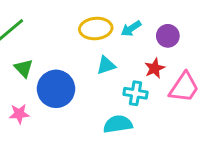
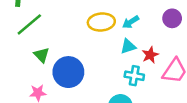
purple circle: (168, 36) -> (172, 18), moved
cyan triangle: (106, 65) -> (128, 46), moved

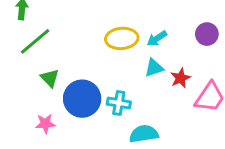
cyan cross: (134, 76) -> (119, 103), moved

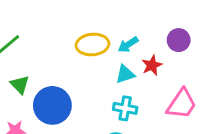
red star: (180, 78) -> (152, 65), moved
cyan cross: (119, 103) -> (125, 108), moved

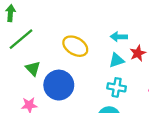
yellow ellipse: (92, 45) -> (75, 46), moved, turned 35
cyan arrow: (128, 45) -> (119, 37), turned 35

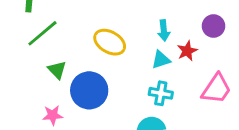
cyan arrow: (119, 37) -> (164, 30), turned -98

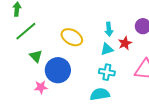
pink star: (53, 115) -> (41, 87), moved

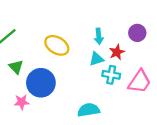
cyan cross: (107, 72) -> (111, 75), moved

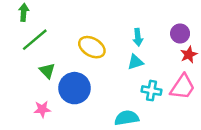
red star: (117, 52) -> (189, 55), moved
cyan cross: (111, 75) -> (151, 91), moved
pink star: (22, 102) -> (42, 109), moved

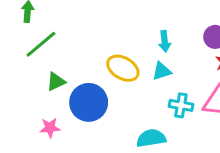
yellow ellipse: (92, 47) -> (123, 68), moved
green triangle: (47, 71) -> (56, 82), turned 49

